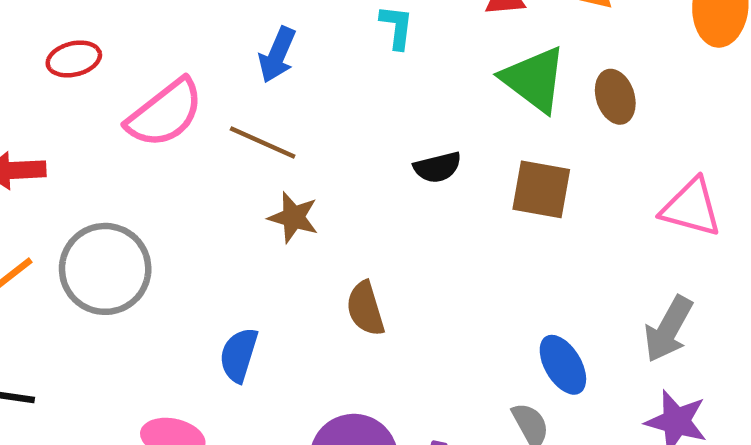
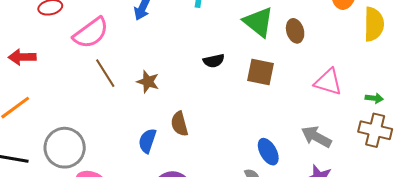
brown line: (263, 142) -> (105, 73), moved, turned 32
gray circle: (105, 269) -> (65, 148), moved
gray arrow: (668, 329) -> (316, 137), turned 88
blue semicircle: (239, 355) -> (147, 141), moved

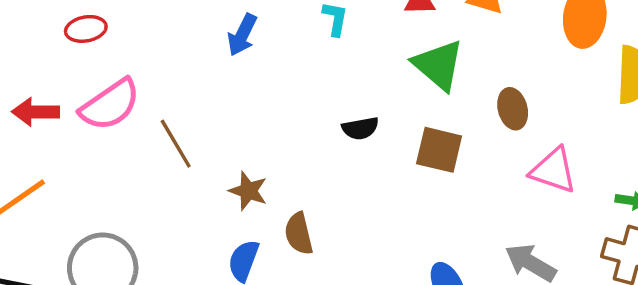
brown ellipse: (295, 31) -> (513, 109), moved
pink semicircle: (91, 33) -> (110, 105), moved
brown star: (148, 82) -> (248, 191), moved

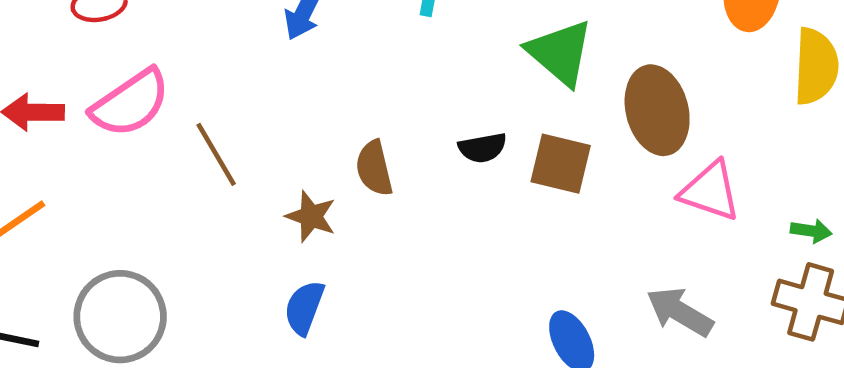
brown ellipse: (513, 109) -> (657, 110), size x1.6
black semicircle: (360, 128) -> (483, 148), moved
brown semicircle: (299, 234) -> (374, 168), moved

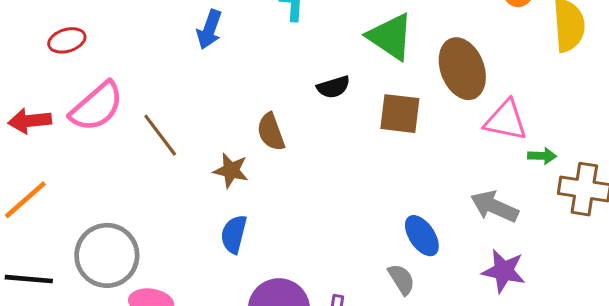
black semicircle: (483, 148) -> (333, 87), moved
green arrow: (811, 231) -> (542, 156), moved

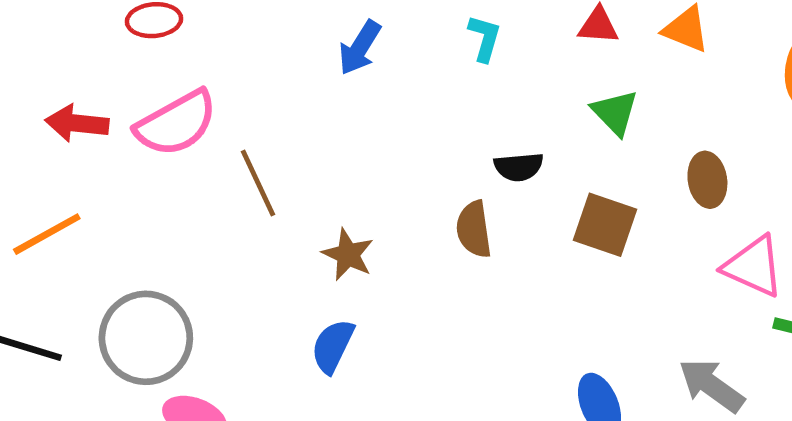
green triangle: (390, 37) -> (615, 112), size x0.7
brown ellipse: (462, 69) -> (707, 180), size x0.6
brown semicircle: (271, 132) -> (474, 229), moved

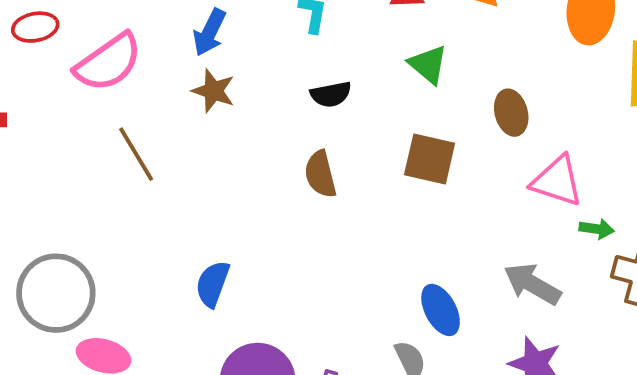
pink semicircle: (176, 123) -> (108, 62), moved
black semicircle: (519, 167) -> (331, 94), moved
brown star: (348, 255) -> (213, 91), moved

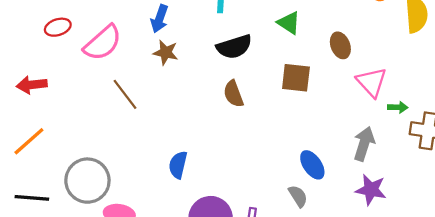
black semicircle: (331, 94) -> (234, 47), size x1.5
pink triangle: (557, 181) -> (372, 82), turned 36
gray arrow: (532, 284) -> (364, 144), turned 84

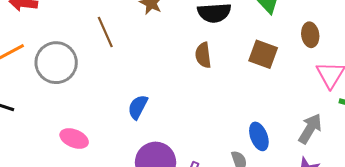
gray circle: (87, 181) -> (56, 63), moved

